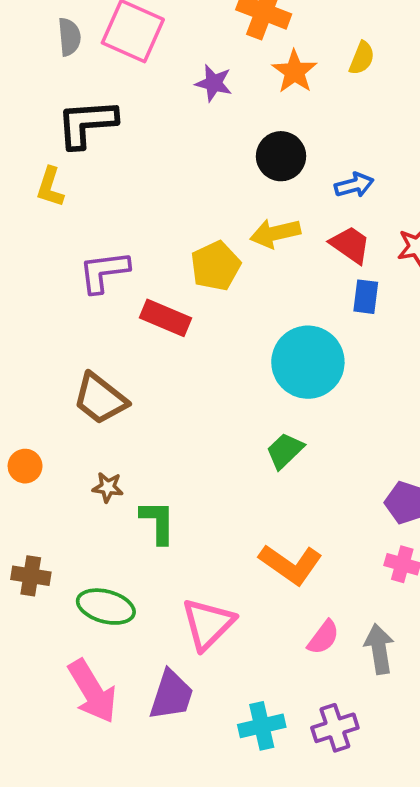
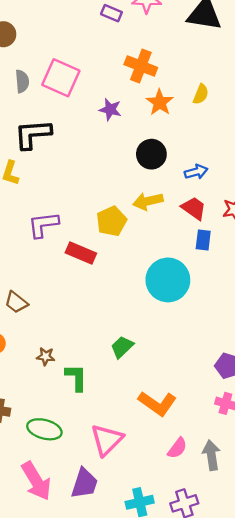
brown trapezoid: (100, 399) -> (16, 302), moved, size x0.7
green trapezoid: (285, 451) -> (122, 347), moved

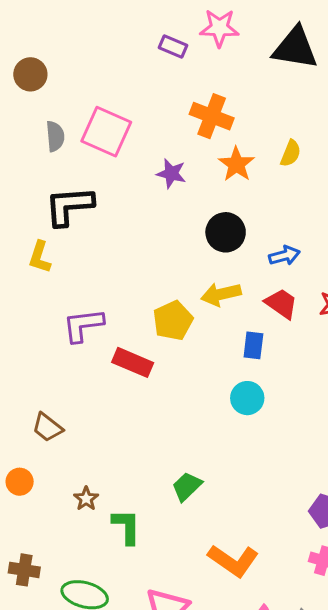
blue rectangle: (203, 240) -> (253, 345), moved
cyan circle: (168, 280) -> (247, 398), size x0.6
brown star: (46, 356) -> (86, 499), turned 30

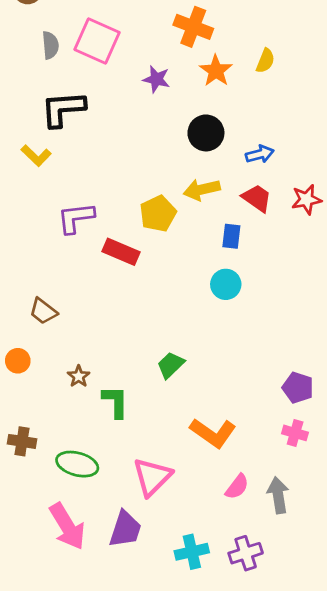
yellow L-shape: (40, 257) -> (36, 156), turned -64

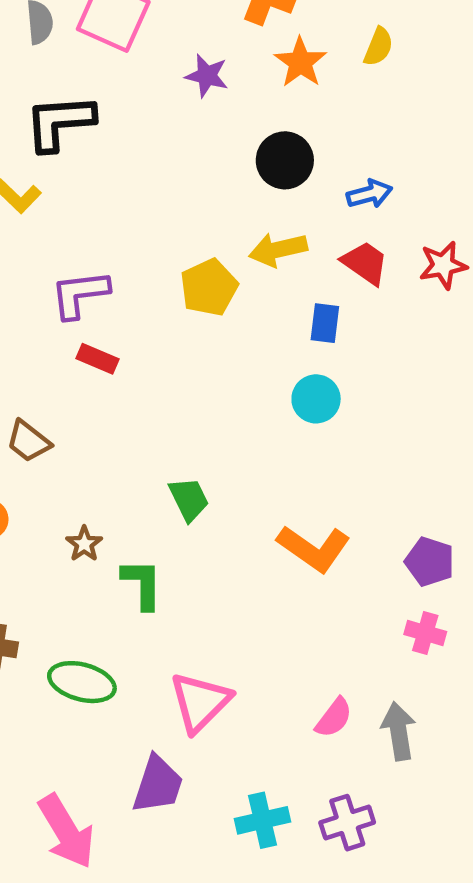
red rectangle: (121, 252) -> (98, 359), moved, size x0.7
green trapezoid: (171, 365) -> (189, 499), moved, turned 108
orange L-shape: (213, 433) -> (314, 548), moved
pink arrow: (67, 526) -> (66, 831), moved

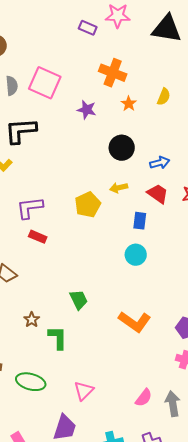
orange star: (300, 62) -> (129, 104), size x0.7
yellow arrow: (278, 250) -> (119, 188), size x0.7
pink triangle: (200, 702) -> (84, 391), size x0.7

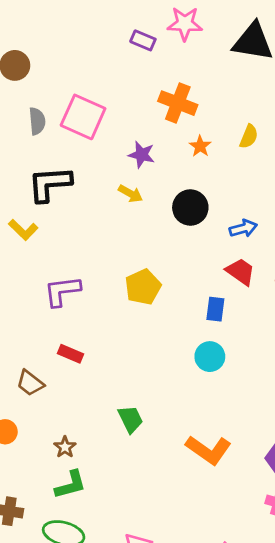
yellow arrow: (119, 188) -> (130, 194), moved, turned -138
red rectangle: (38, 237) -> (71, 354), moved
green L-shape: (58, 338) -> (71, 485), moved, turned 75

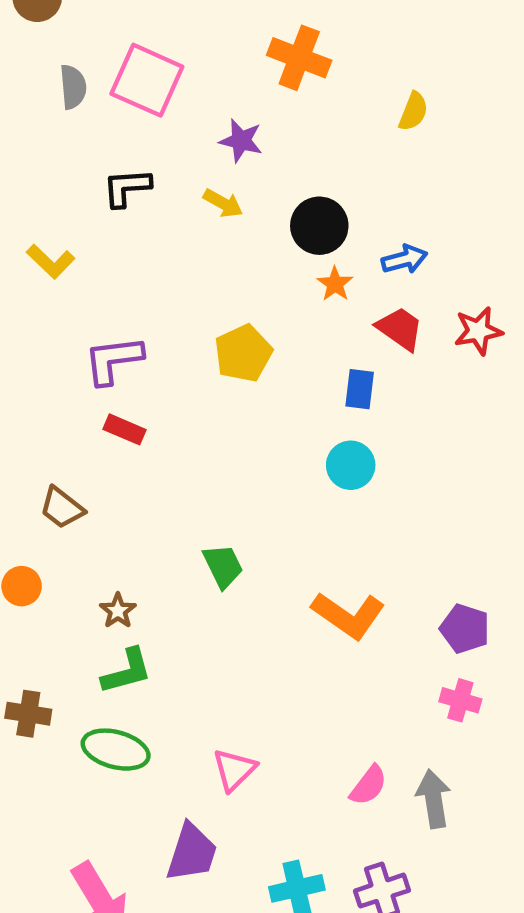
orange star: (200, 146) -> (335, 284), moved
black L-shape: (50, 184) -> (127, 188), moved, size x0.7
red rectangle: (71, 354) -> (125, 429), moved

